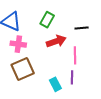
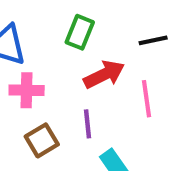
brown square: (23, 69) -> (42, 140), size x0.7
purple line: (72, 77) -> (87, 124), moved

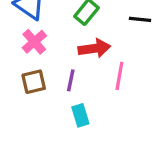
black line: (153, 40) -> (140, 19), moved
pink cross: (27, 90) -> (34, 42), turned 30

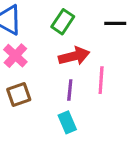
purple line: (71, 80) -> (70, 90), moved

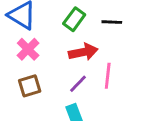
black line: (115, 23) -> (112, 22), moved
purple line: (70, 90) -> (78, 84), turned 36

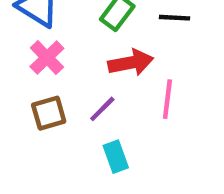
purple line: (78, 84) -> (102, 109), moved

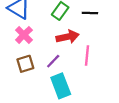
cyan rectangle: (116, 157) -> (61, 86), size x1.5

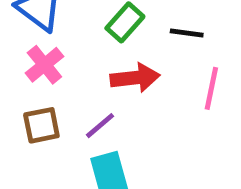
pink line: (87, 55) -> (211, 88), moved

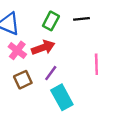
red arrow: (135, 78) -> (43, 48), moved
pink line: (211, 88) -> (96, 64), moved

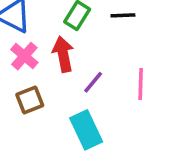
red arrow: (43, 48) -> (63, 54), turned -85
purple line: (51, 73) -> (93, 82), moved

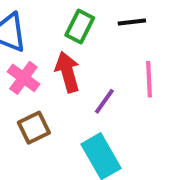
pink line: (141, 84) -> (149, 79), moved

